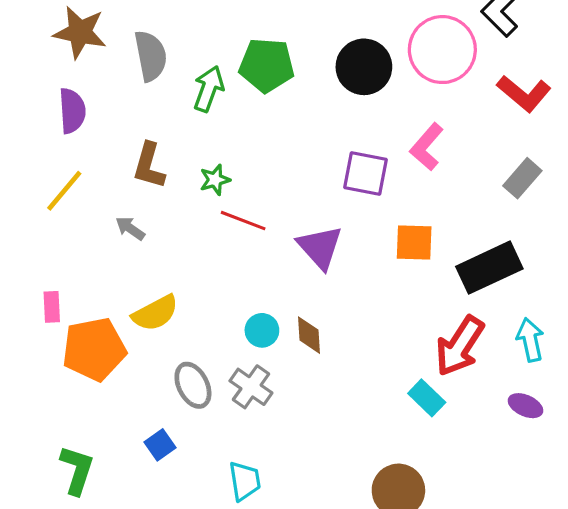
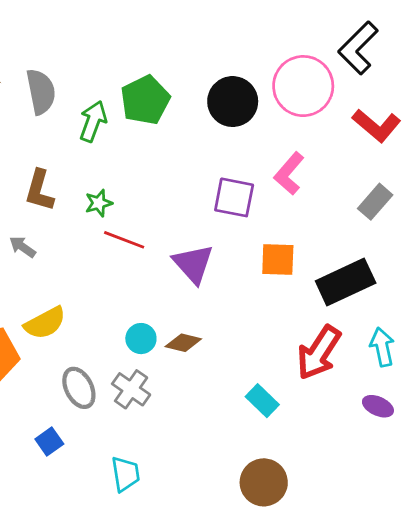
green pentagon: (267, 65) -> (145, 100), turned -30
brown diamond: (309, 335) -> (183, 343), turned -72
cyan rectangle: (427, 398) -> (262, 401), moved

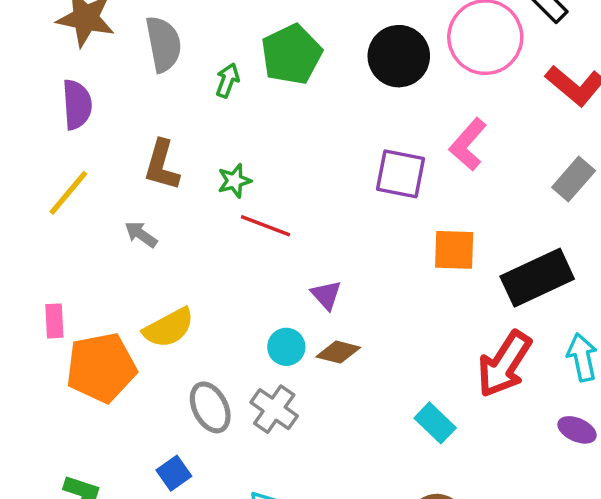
green arrow: (93, 121) -> (227, 80), size x0.7
purple triangle: (193, 264) -> (326, 295), moved, size x0.6

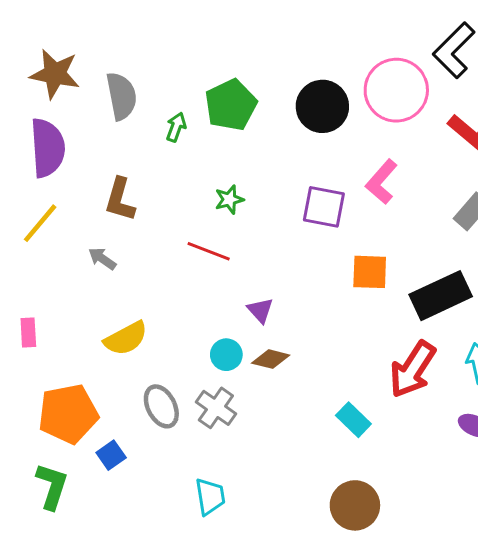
purple semicircle: (77, 105) -> (48, 148), size x1.4
green star: (234, 181) -> (229, 199), moved
orange pentagon: (101, 368) -> (68, 414), moved
blue square: (174, 473) -> (111, 455), moved

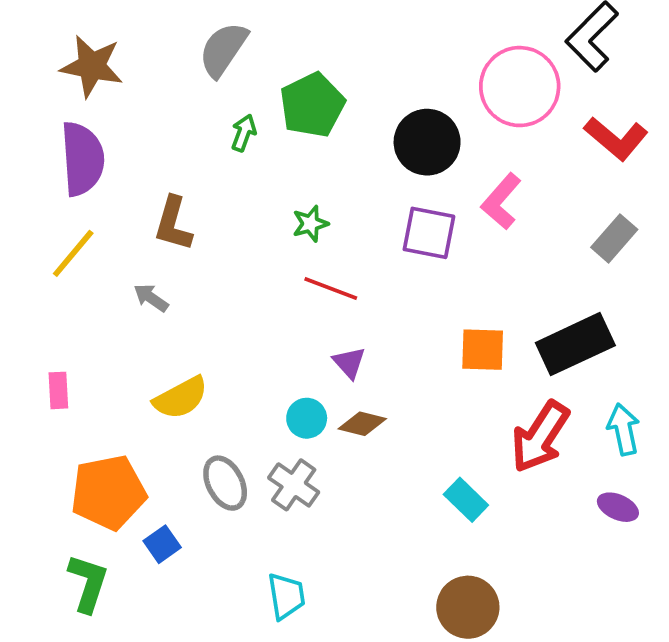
gray semicircle: (121, 96) -> (223, 49), moved, turned -135
black circle: (322, 106) -> (427, 142), moved
red line: (209, 251) -> (331, 289), moved
orange square: (370, 272) -> (483, 350), moved

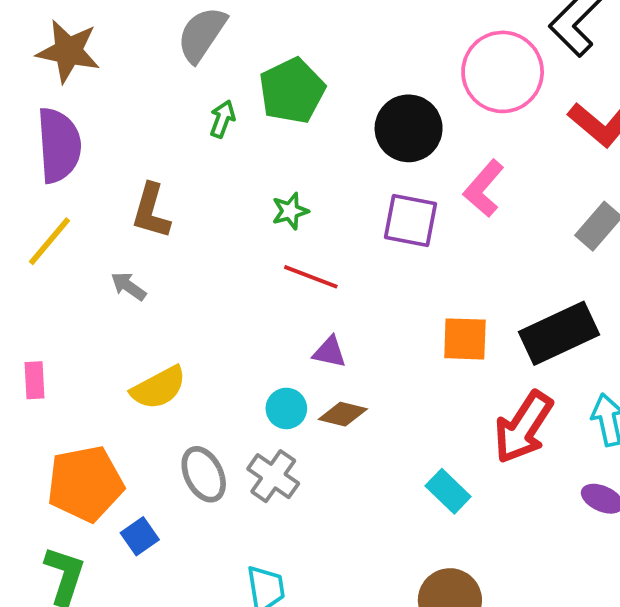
purple triangle: (349, 363) -> (330, 352), turned -36

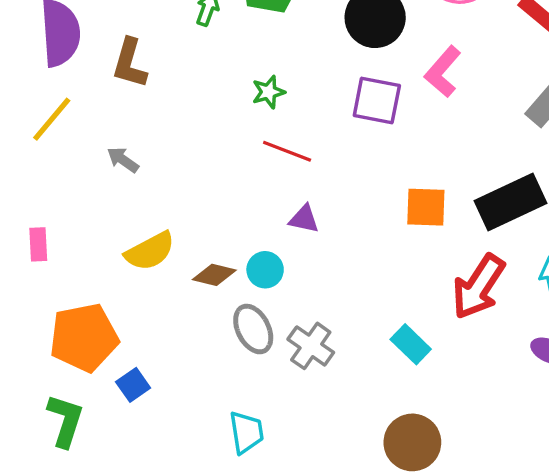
brown L-shape: (151, 211) -> (130, 63), moved
brown diamond: (343, 414) -> (214, 275), moved
gray ellipse: (204, 474) -> (253, 329), moved
gray cross: (273, 476) -> (311, 346), moved

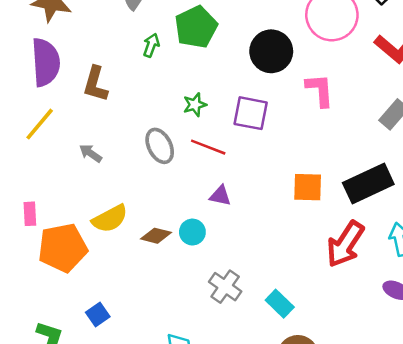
pink L-shape: (443, 72) -> (320, 90), turned 135
purple square: (377, 100) -> (251, 113), moved
gray ellipse: (253, 329) -> (160, 146), moved
orange pentagon: (84, 337) -> (63, 248), moved
cyan rectangle: (411, 344) -> (280, 304), moved

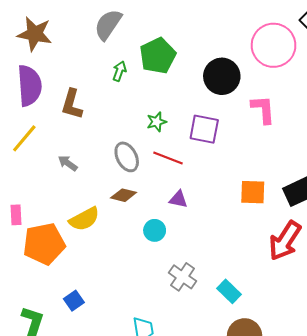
brown diamond: (156, 236) -> (124, 195), moved

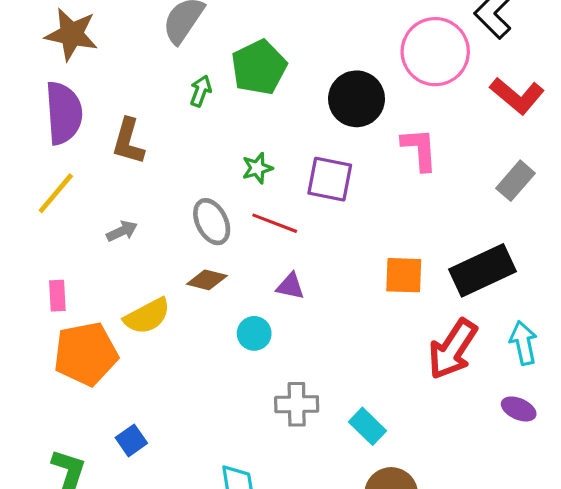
gray arrow: (68, 163) -> (122, 231), turned 120
pink rectangle: (16, 215) -> (57, 296), moved
gray cross: (183, 277) -> (297, 404), turned -36

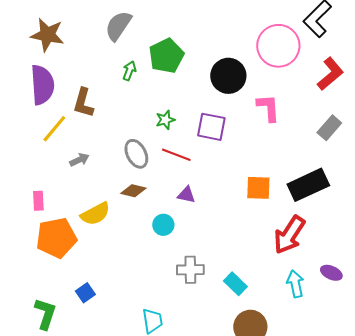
red L-shape: (517, 96) -> (330, 74), turned -80
yellow line: (56, 193) -> (54, 129), moved
cyan arrow: (523, 343) -> (295, 284), moved

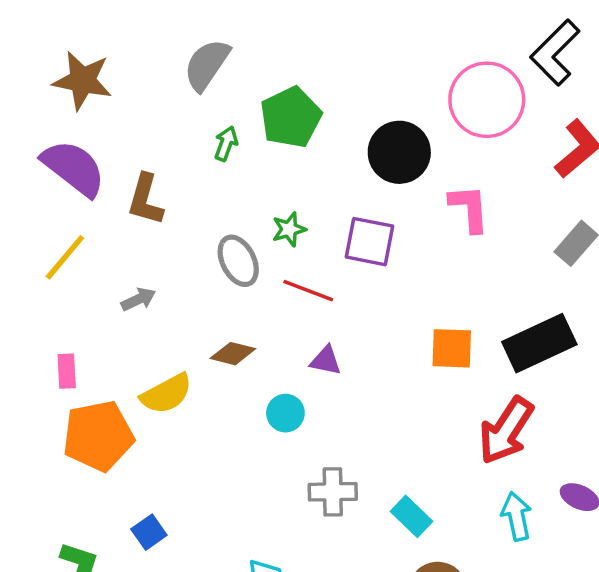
purple semicircle: (42, 85) -> (74, 168), turned -48
yellow line: (54, 129) -> (65, 257), moved
gray ellipse: (136, 154) -> (238, 261), moved

